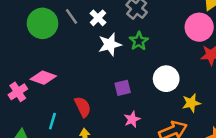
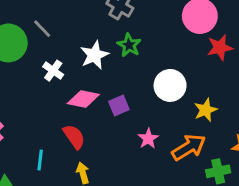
white cross: (98, 18) -> (53, 71), moved
pink diamond: (43, 78) -> (83, 99), moved
pink star: (132, 119) -> (148, 139), moved

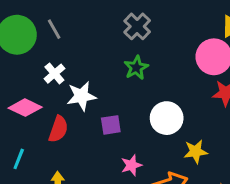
white star: (94, 55) -> (81, 96), moved
pink diamond: (83, 99) -> (25, 108), moved
red semicircle: (74, 137) -> (58, 129), moved, turned 40

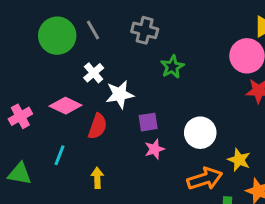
gray cross: (137, 26) -> (145, 30), moved, turned -30
white circle: (167, 118) -> (200, 133), moved
yellow star: (196, 151) -> (239, 160), moved, turned 30
pink star: (131, 165) -> (154, 149), moved

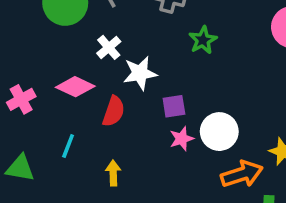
white circle: (200, 133) -> (219, 132), moved

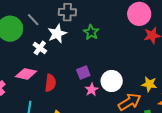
white star: (140, 73) -> (57, 34), moved

